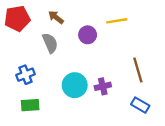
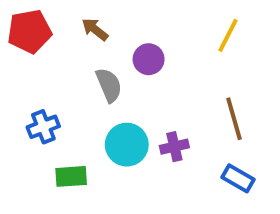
yellow line: (117, 21) -> (228, 35), moved, turned -54
gray semicircle: (50, 43) -> (109, 85), moved
green rectangle: (30, 105) -> (71, 176), moved

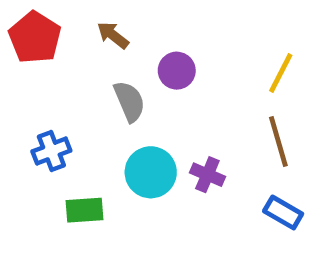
red pentagon: (29, 31) -> (35, 38), turned -30
yellow line: (228, 35) -> (281, 73), moved
purple cross: (174, 147) -> (207, 175), turned 36

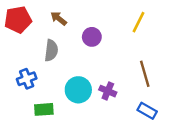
red pentagon: (35, 38) -> (18, 20), turned 30
yellow line: (281, 73) -> (139, 22), moved
gray semicircle: (129, 101) -> (51, 50), moved, turned 30

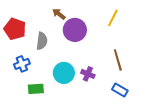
brown arrow: (59, 18) -> (59, 14), moved
red pentagon: (18, 20) -> (15, 29), moved, turned 30
purple circle: (92, 37) -> (75, 30), size x1.5

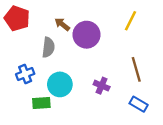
brown arrow: (59, 14) -> (62, 24), moved
red pentagon: (15, 29) -> (17, 18), moved
cyan circle: (64, 73) -> (60, 84), moved

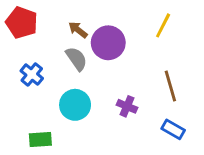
gray semicircle: (48, 47) -> (76, 59), moved, turned -42
blue cross: (25, 74) -> (32, 75), moved, turned -30
green rectangle: (41, 103) -> (40, 139), moved

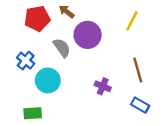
red pentagon: (22, 23) -> (37, 19), moved, turned -30
brown arrow: (78, 30) -> (67, 12), moved
cyan circle: (75, 105) -> (48, 80), moved

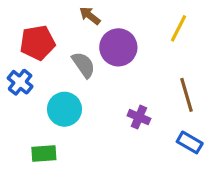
red pentagon: (37, 19) -> (38, 43), moved
blue cross: (26, 61) -> (20, 82), moved

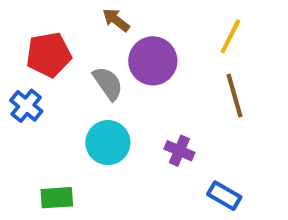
brown line: (186, 95) -> (235, 96), moved
cyan circle: (64, 109) -> (108, 143), moved
blue rectangle: (190, 142) -> (224, 196), moved

